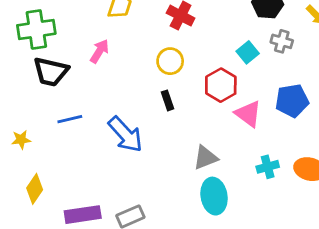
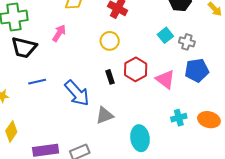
gray cross: (282, 41) -> (187, 42), moved
red hexagon: (221, 85) -> (136, 69), moved
black rectangle: (168, 100) -> (110, 77), moved
gray triangle: (205, 158) -> (104, 115), moved

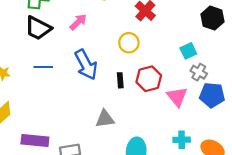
gray cross: (187, 42) -> (199, 72), moved
blue arrow: (77, 93) -> (86, 65), moved

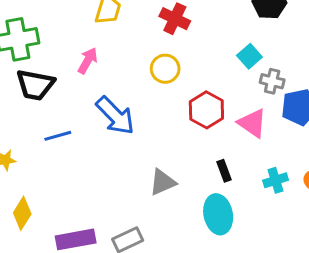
black rectangle: (120, 80) -> (224, 171), moved

